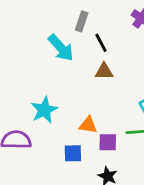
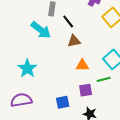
cyan star: (44, 110) -> (27, 68), moved
orange triangle: (88, 125) -> (82, 65), moved

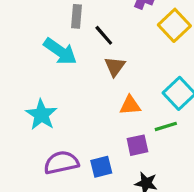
brown triangle: (74, 41) -> (115, 67), turned -40
purple semicircle: (21, 100) -> (61, 163), moved

